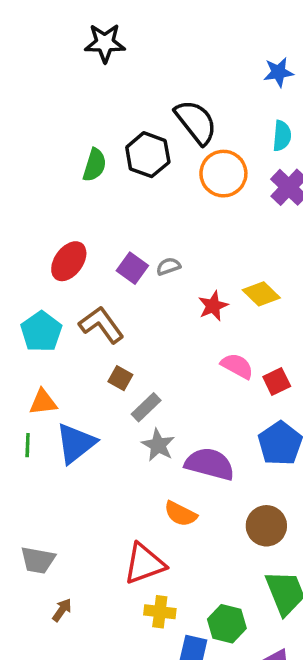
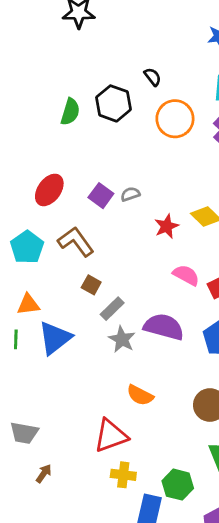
black semicircle: (196, 122) -> (153, 77), size x0.5
purple semicircle: (210, 464) -> (164, 327), moved

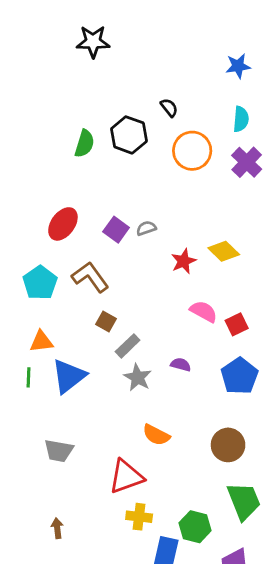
purple semicircle: (164, 327) -> (181, 365), size x0.5
gray trapezoid: (24, 433) -> (59, 451), moved
brown arrow: (44, 473) -> (57, 528), moved, turned -42

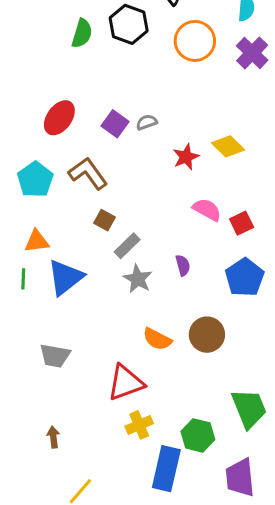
purple semicircle: (181, 365) -> (183, 265), turned 60
brown circle: (228, 445) -> (207, 335), moved
yellow cross: (139, 517) -> (139, 425), turned -30

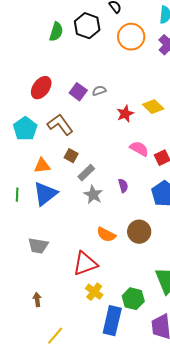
orange triangle: (37, 241) -> (42, 166), moved
yellow cross: (139, 425) -> (94, 292), turned -30

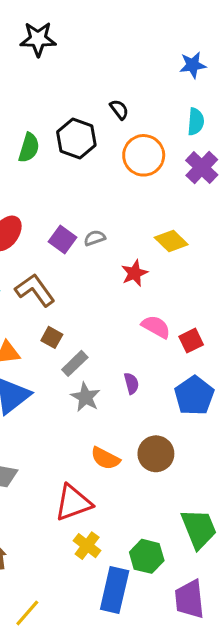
yellow diamond: (153, 107) -> (171, 241), moved

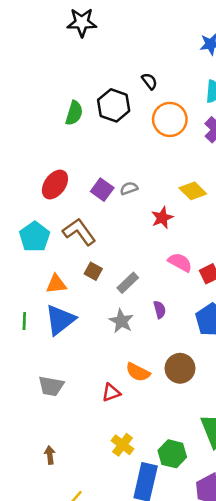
gray rectangle: (75, 363) -> (128, 283), moved
red triangle: (73, 503) -> (111, 393), moved, size x0.6

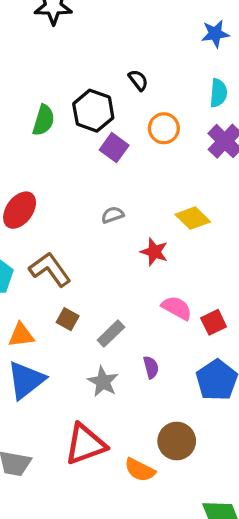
orange circle: (170, 119) -> (164, 128), size x0.7
purple square: (102, 190) -> (114, 148), moved
red star: (162, 218) -> (154, 252), turned -30
orange semicircle: (138, 372) -> (140, 470), moved
red triangle: (111, 393) -> (85, 444), moved, size x1.8

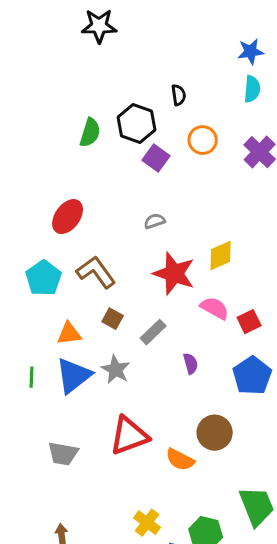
black semicircle: (138, 80) -> (179, 95), turned 30
cyan semicircle: (218, 93) -> (252, 89), moved
yellow diamond: (193, 218) -> (221, 256), moved, turned -68
red star: (154, 252) -> (174, 274), moved, size x1.6
gray star: (103, 382) -> (116, 370), moved

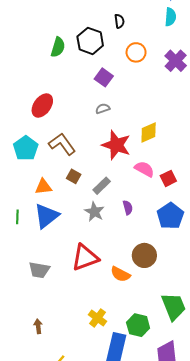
purple square: (156, 158) -> (104, 77), moved
gray star: (116, 370) -> (94, 212), moved

